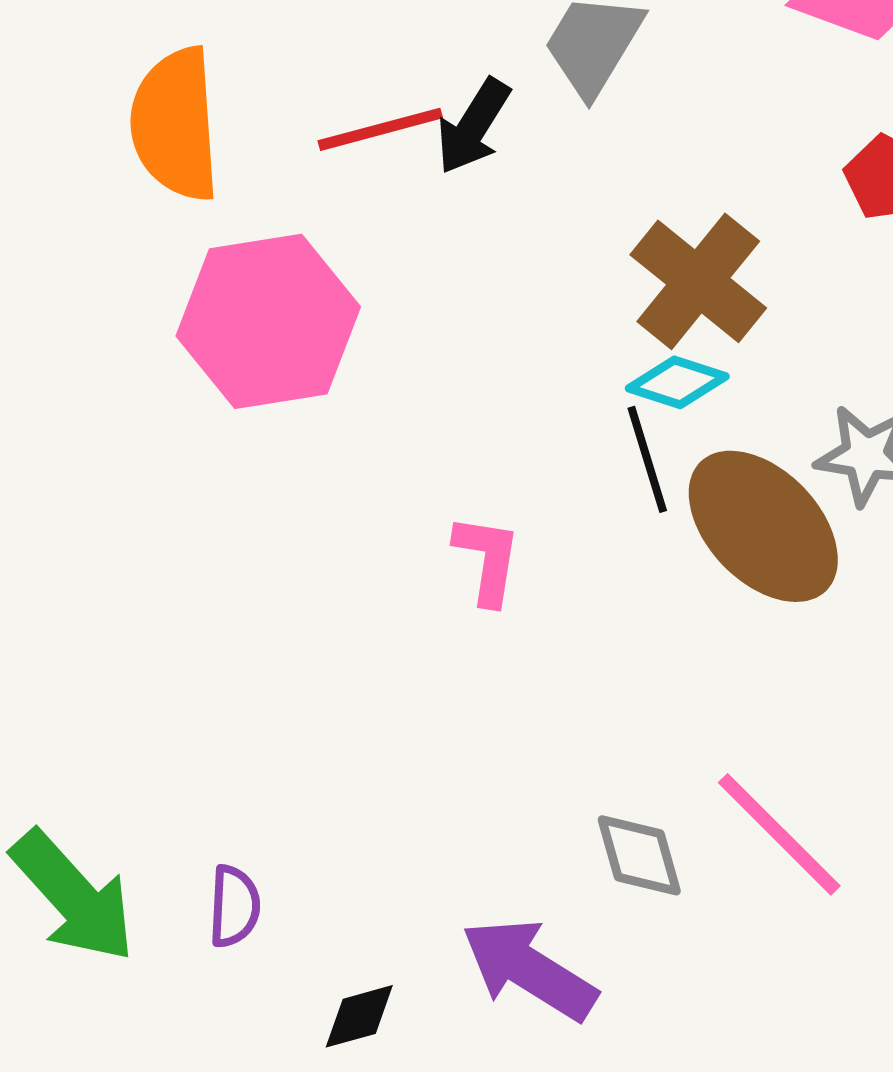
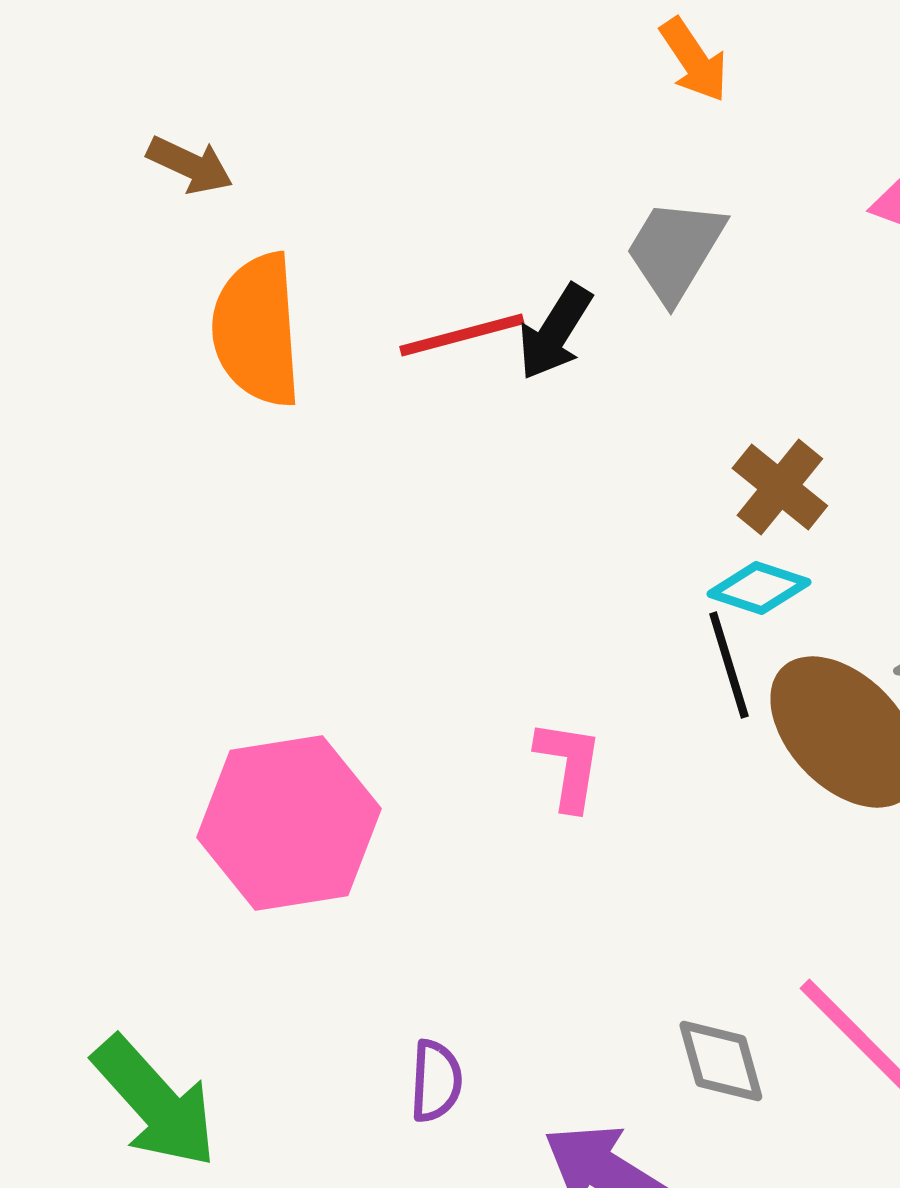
brown cross: (698, 281) -> (780, 487), size x0.7
pink hexagon: (268, 321) -> (289, 823), moved
purple semicircle: (234, 906) -> (436, 1081), moved

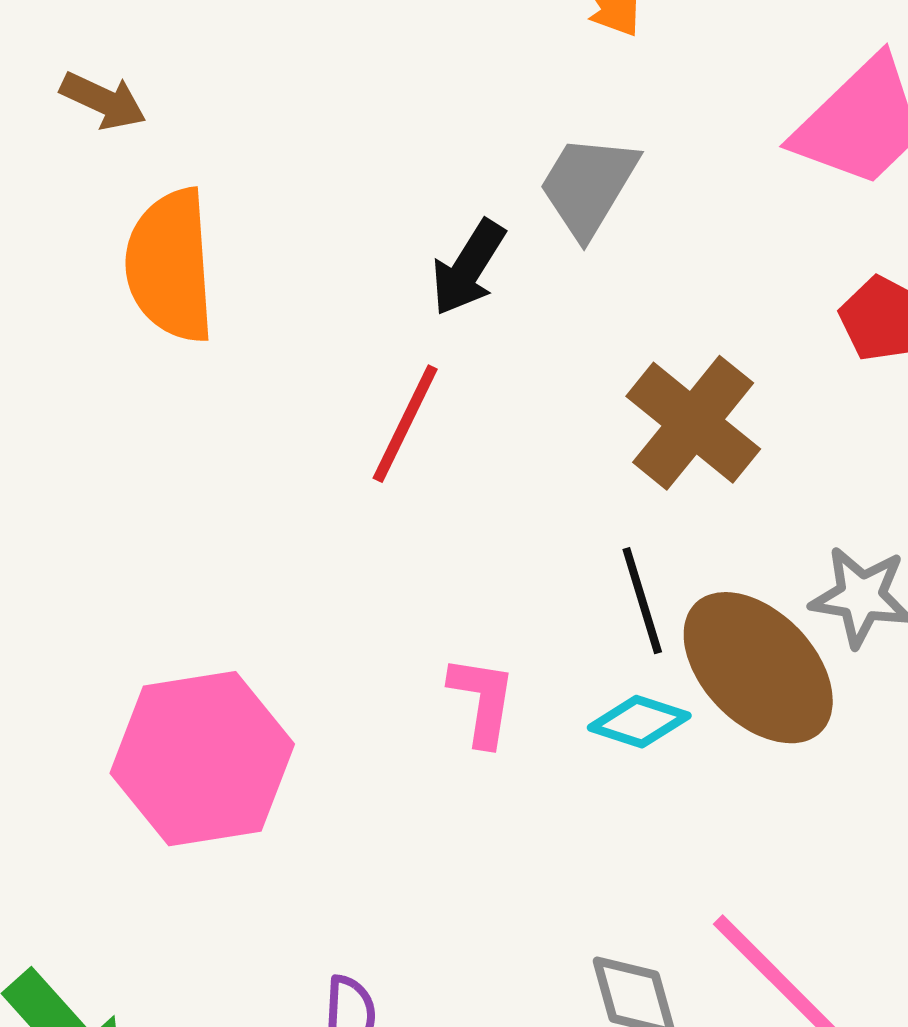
red line: (462, 335) -> (405, 424), moved, turned -49
brown cross: (780, 487) -> (693, 423), size x1.4
cyan diamond: (759, 588) -> (639, 722), moved

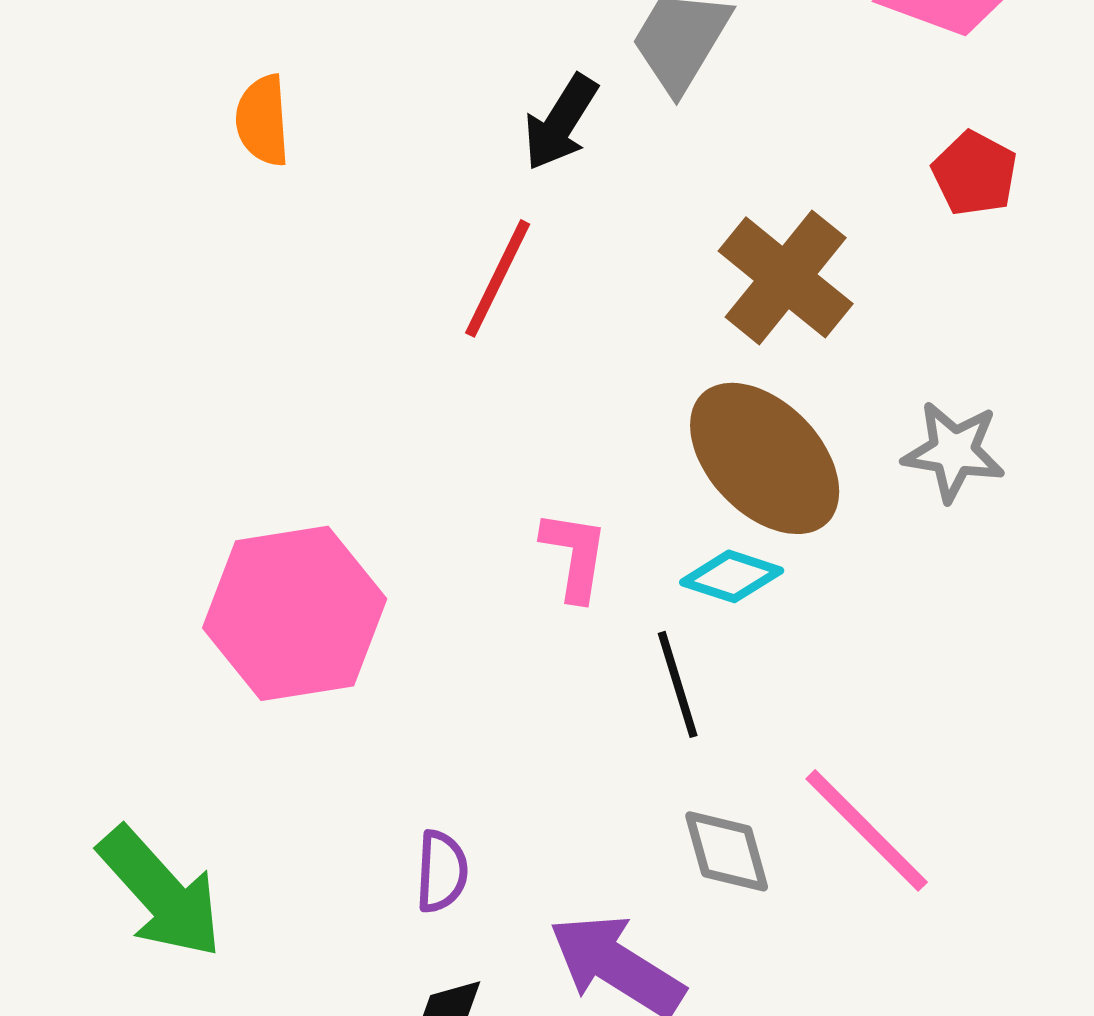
orange semicircle: (170, 266) -> (263, 120), size x0.6
black line: (642, 601) -> (678, 684), moved
brown ellipse: (758, 668) -> (765, 458), moved

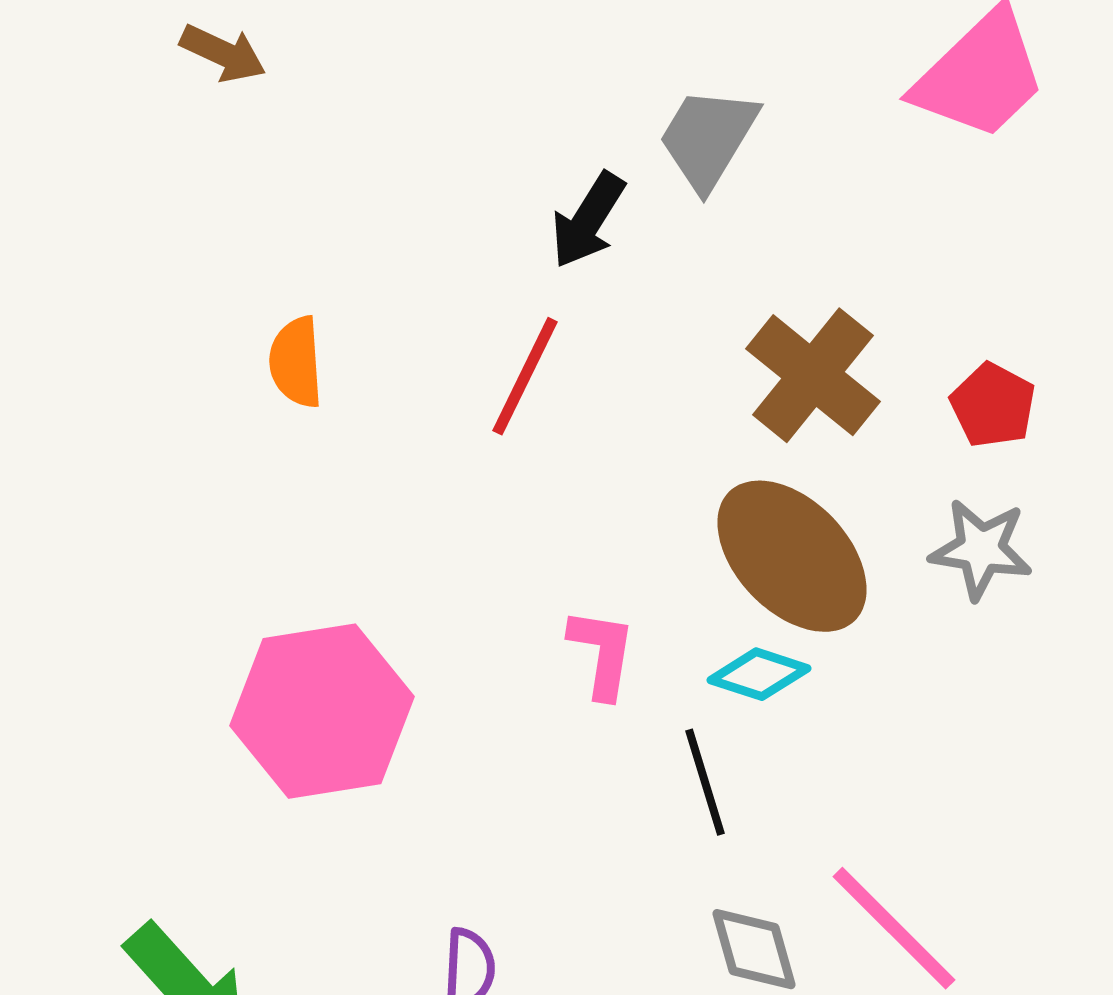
orange semicircle: (263, 120) -> (296, 362), moved
red pentagon: (975, 173) -> (993, 405), moved

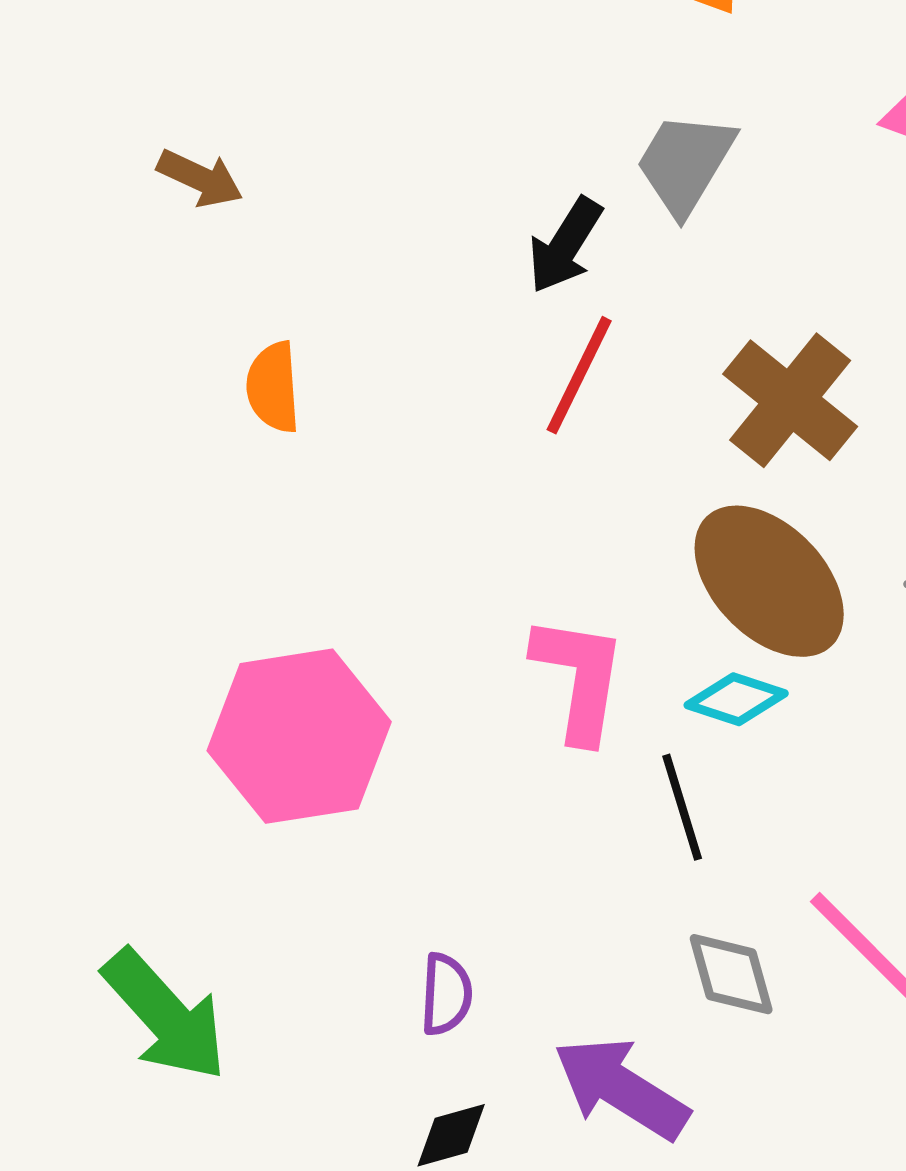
brown arrow: (223, 53) -> (200, 178), moved
red line: (525, 376) -> (579, 375), moved
pink L-shape: (602, 653) -> (579, 678), size x1.4

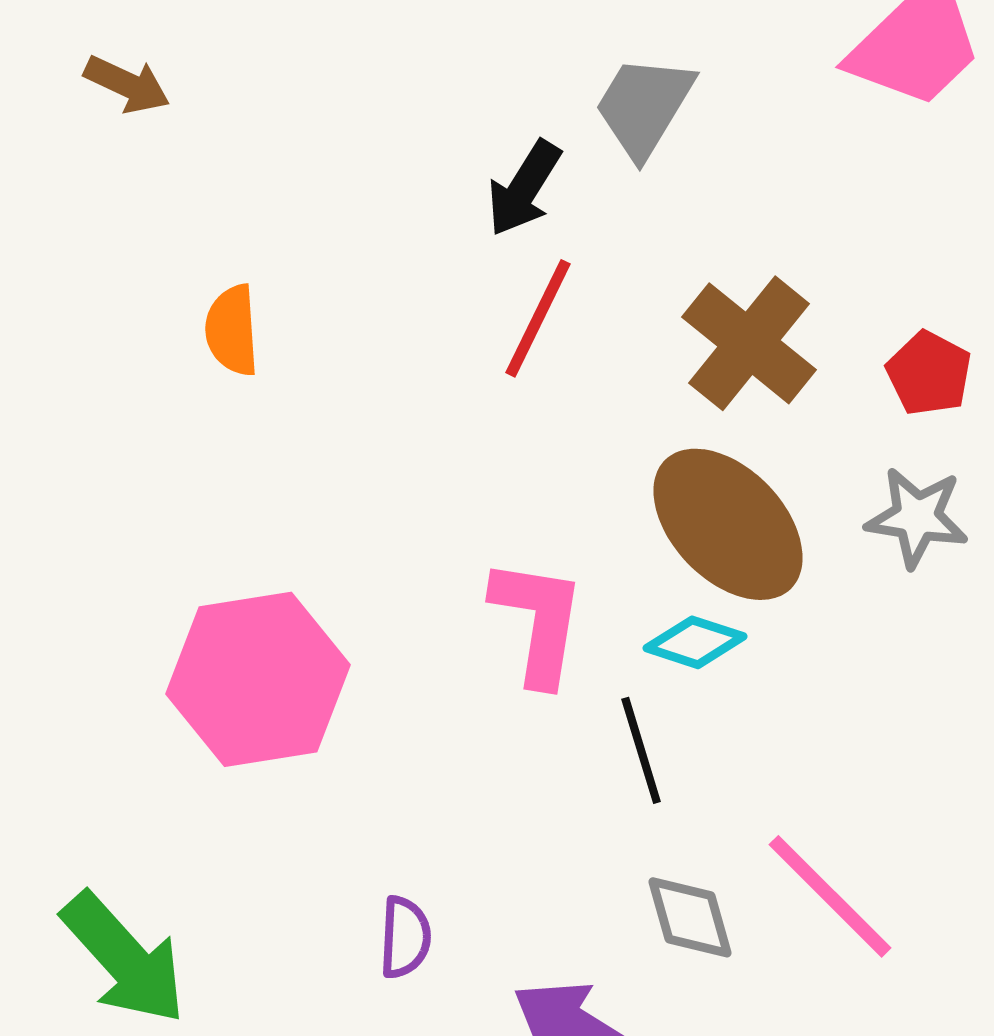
brown arrow: (200, 178) -> (127, 84), moved

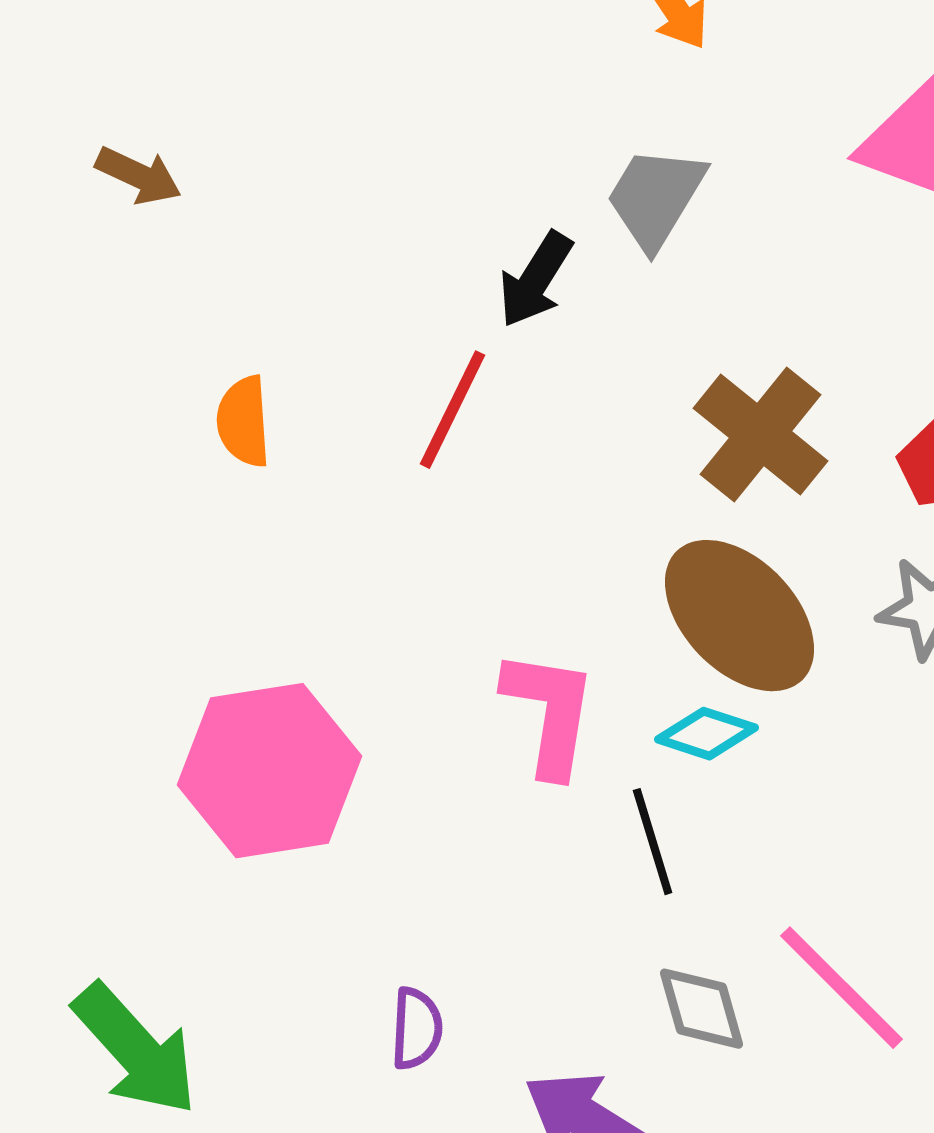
red line: (538, 318) -> (453, 410), moved

